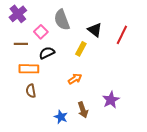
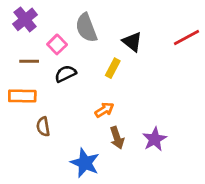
red line: (122, 35) -> (187, 38), moved, turned 36
orange rectangle: (29, 69) -> (22, 96), moved
brown arrow: (83, 110) -> (117, 138), moved
blue star: (61, 117) -> (85, 163), size x1.5

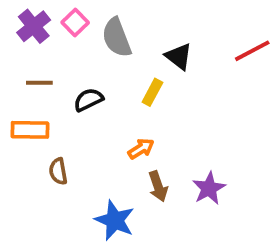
pink square: (57, 44) -> (75, 23), moved

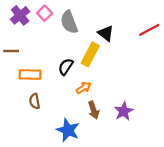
brown line: (39, 83) -> (11, 51), moved
yellow rectangle: (152, 92) -> (90, 54), size x1.5
black semicircle: (88, 100) -> (66, 67), moved, turned -30
orange rectangle: (30, 130) -> (30, 74), moved

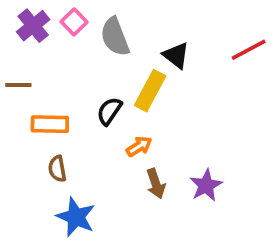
blue star: (68, 130) -> (76, 217), moved

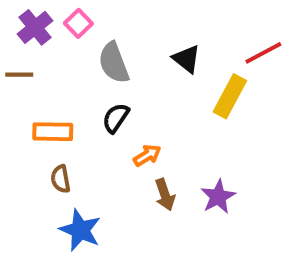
gray semicircle: (115, 37) -> (114, 63), moved
brown line: (18, 85) -> (19, 75), moved
yellow rectangle: (150, 91) -> (230, 96), moved

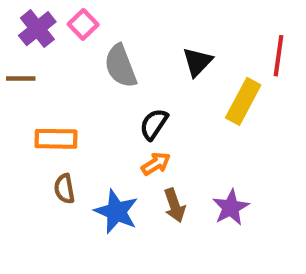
red line: (263, 53) -> (279, 56), turned -54
black triangle: (187, 59) -> (197, 62), turned 36
black semicircle: (116, 118) -> (154, 124), moved
blue star: (80, 230) -> (116, 212), moved

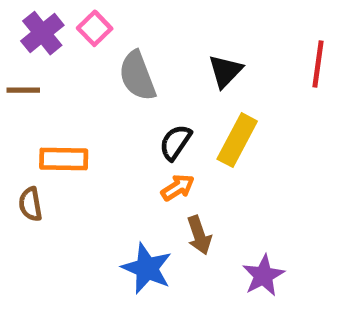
yellow rectangle: (243, 101) -> (237, 140), moved
brown semicircle: (64, 189) -> (30, 204), moved
purple star: (231, 207) -> (263, 275), moved
blue star: (116, 212) -> (147, 268), moved

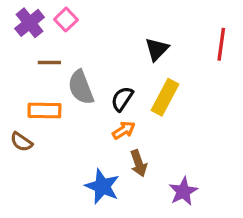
gray semicircle: (137, 76) -> (81, 87), moved
brown line: (23, 90) -> (49, 63), moved
brown semicircle: (30, 204) -> (21, 142), turned -45

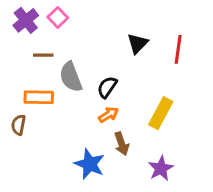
red line: (221, 44) -> (178, 49), moved
yellow rectangle: (165, 97) -> (161, 113), moved
brown semicircle: (21, 142) -> (19, 125), turned 66

